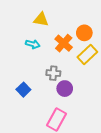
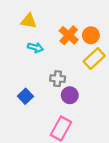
yellow triangle: (41, 19) -> (29, 21), moved
orange cross: (64, 43) -> (69, 35), moved

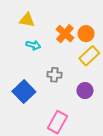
purple circle: (70, 95) -> (85, 91), moved
blue square: (25, 96) -> (24, 92), size x1.5

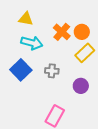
cyan arrow: (33, 45) -> (32, 43), size x1.5
blue square: (24, 92) -> (21, 70), moved

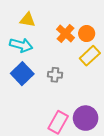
cyan arrow: (32, 43) -> (21, 45), moved
purple circle: (81, 86) -> (86, 118), moved, size x1.5

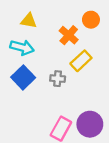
orange circle: (87, 34) -> (91, 20), moved
yellow rectangle: (90, 56) -> (81, 61), moved

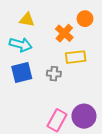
yellow rectangle: (81, 61) -> (76, 57), turned 36
blue square: (23, 77) -> (22, 73), turned 30

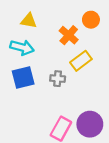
yellow rectangle: (76, 57) -> (81, 61), turned -30

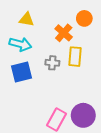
yellow rectangle: (81, 61) -> (75, 57), turned -48
gray cross: (58, 79) -> (52, 63), moved

